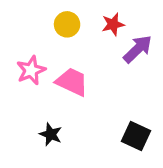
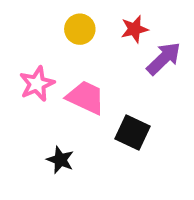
black square: (136, 136) -> (133, 133), moved

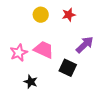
purple arrow: (164, 58) -> (85, 45), moved
pink star: (37, 84) -> (19, 53), moved

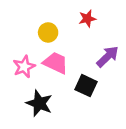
yellow circle: (41, 15) -> (48, 32), moved
black star: (31, 82) -> (39, 103), size x1.5

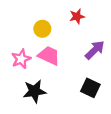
black square: (86, 86) -> (90, 88), moved
black star: (39, 103) -> (35, 91), turned -30

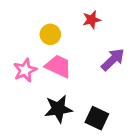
black square: (90, 88) -> (97, 118), moved
black star: (35, 91) -> (58, 109), moved

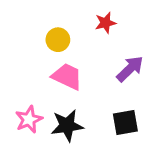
pink star: (25, 70) -> (29, 119), moved
black square: (97, 118) -> (125, 122), moved, turned -35

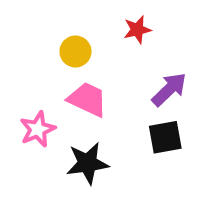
pink star: (29, 119) -> (38, 129), moved
black square: (125, 122) -> (165, 137), moved

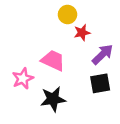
red star: (137, 30) -> (82, 33), moved
yellow circle: (75, 52) -> (67, 14), moved

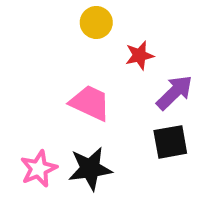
yellow circle: (67, 14) -> (96, 22), moved
pink star: (23, 79) -> (39, 169), moved

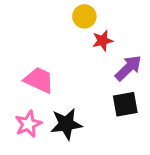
yellow circle: (96, 22) -> (84, 16), moved
pink trapezoid: (90, 103) -> (39, 80), moved

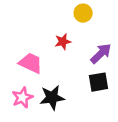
yellow circle: (84, 16) -> (83, 13), moved
red star: (103, 41) -> (63, 42), moved

